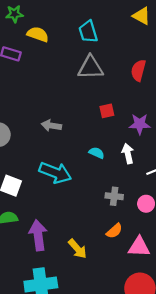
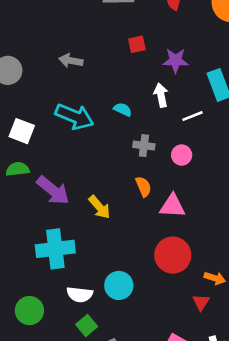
cyan semicircle: (97, 153) -> (123, 110), moved
orange semicircle: (114, 231) -> (143, 187), turned -72
purple arrow: (38, 235) -> (53, 190), turned 136

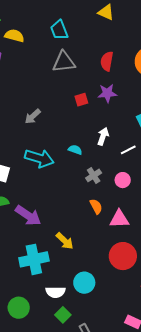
purple star: (175, 60) -> (107, 93), moved
gray arrow: (71, 61) -> (33, 116), turned -48
white arrow: (161, 95) -> (103, 136), turned 36
gray cross: (144, 146) -> (94, 175), turned -35
yellow arrow: (100, 207) -> (65, 241), moved

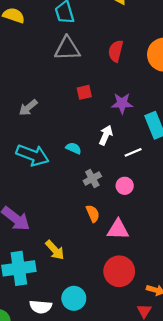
purple star: (107, 93) -> (122, 103), moved

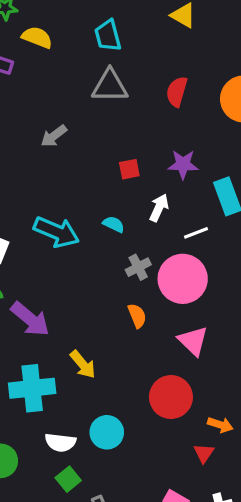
red square: (84, 92) -> (129, 169), moved
gray arrow: (28, 108) -> (54, 136), moved
pink circle: (125, 186) -> (183, 279), size x2.0
pink triangle: (118, 229) -> (193, 341), moved, turned 40

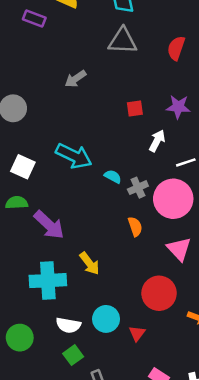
cyan semicircle: (114, 224) -> (113, 177), moved
red triangle: (204, 453) -> (137, 333), moved

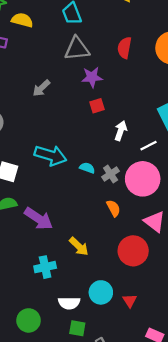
purple star: (178, 107) -> (92, 77), moved
cyan cross: (48, 281) -> (45, 267), size x0.7
red circle: (159, 293) -> (133, 251), moved
green square: (73, 355) -> (77, 328), turned -35

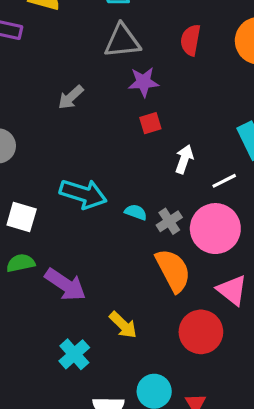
orange semicircle: (113, 208) -> (173, 270), size x1.8
cyan cross: (45, 267) -> (74, 354), turned -30

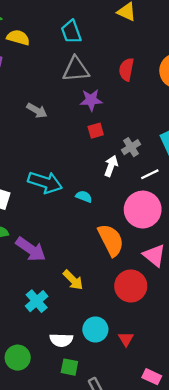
gray arrow: (71, 97) -> (37, 110), turned -108
white arrow: (184, 159) -> (111, 166), moved
gray cross: (169, 221) -> (131, 147), moved

